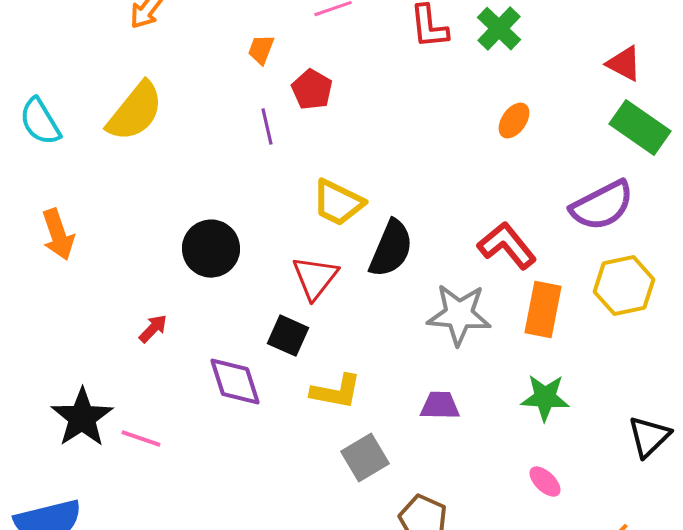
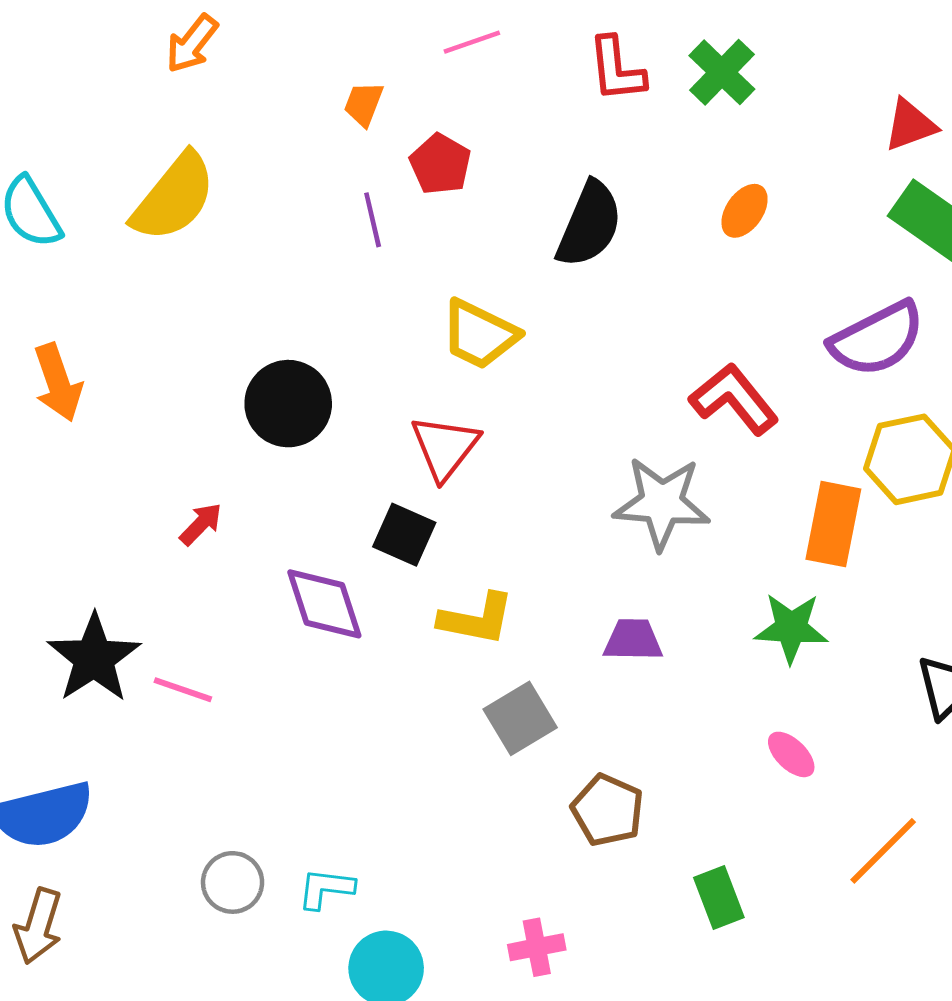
red triangle: (624, 64) -> (910, 125), turned -48
black semicircle: (391, 249) -> (589, 224), moved
orange rectangle: (543, 310) -> (833, 524), moved

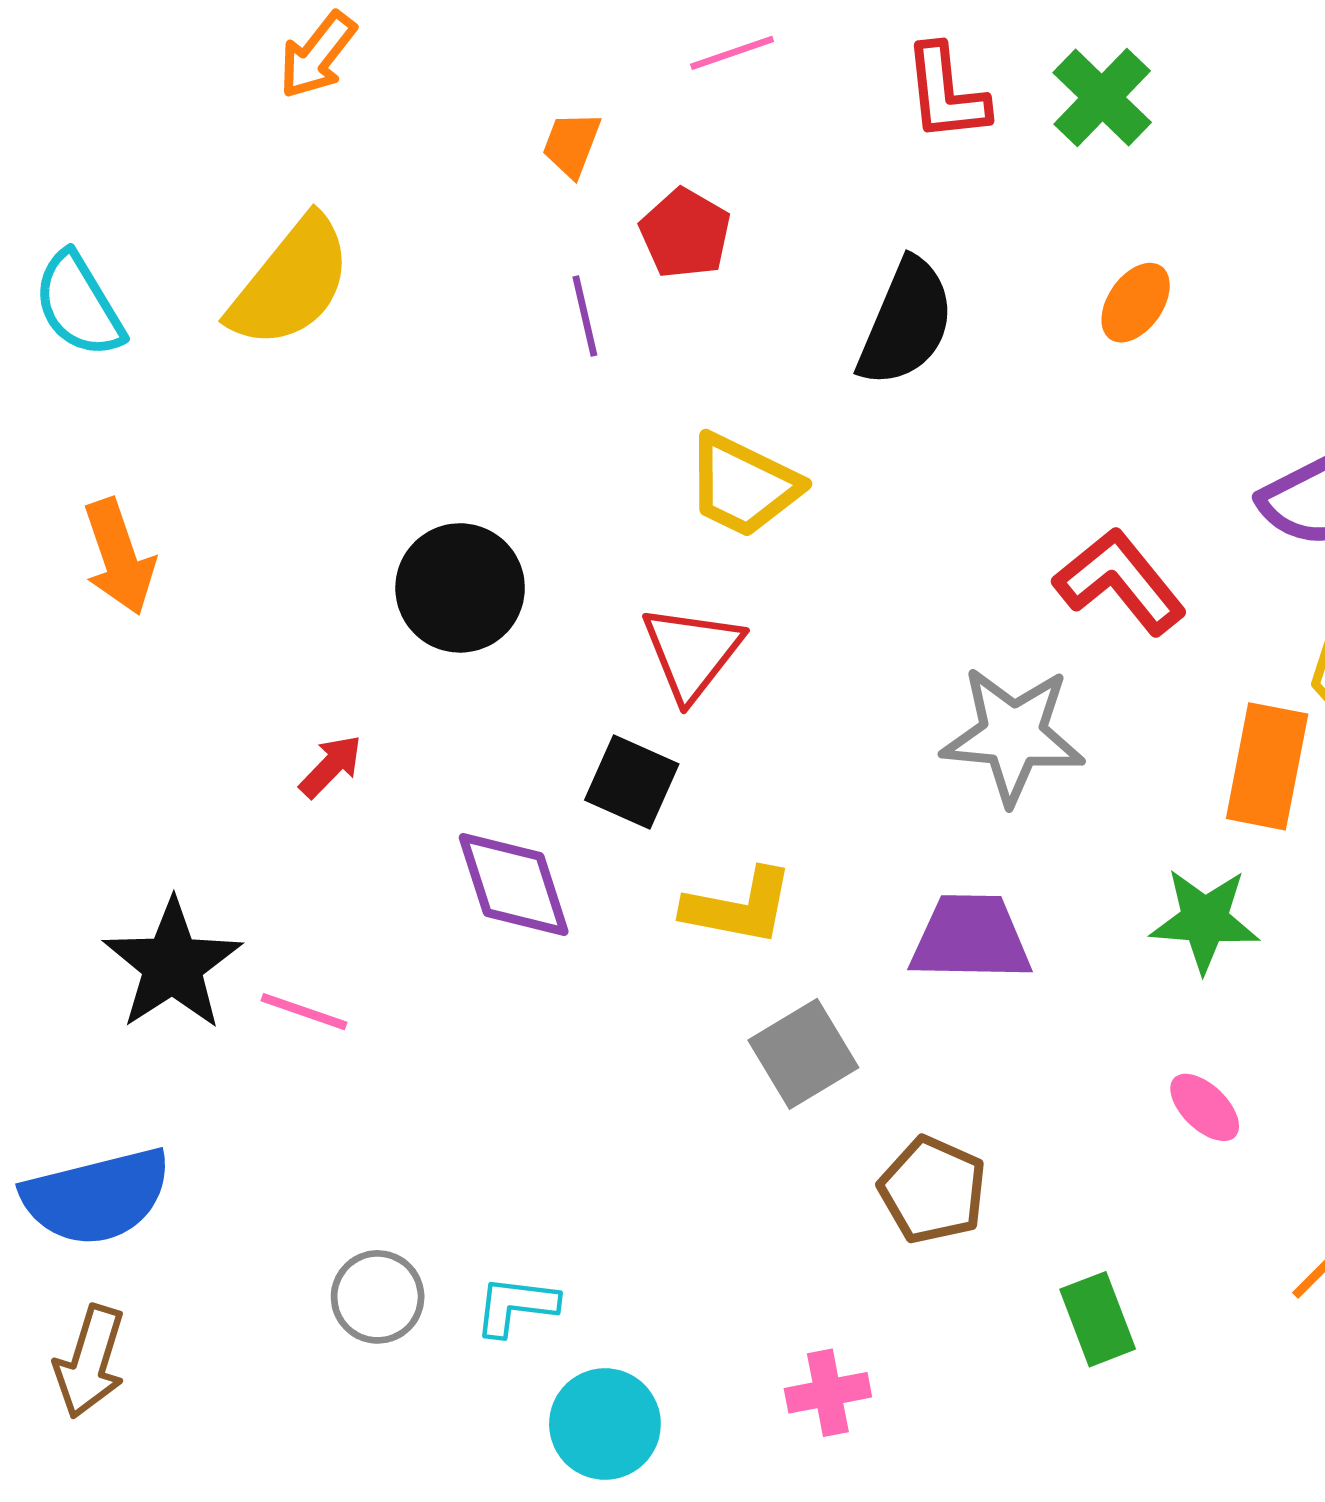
purple trapezoid: (633, 640) -> (971, 938), size x1.4

